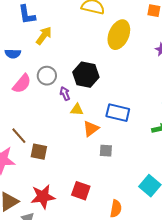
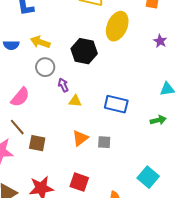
yellow arrow: (44, 36) -> (40, 42), moved, turned -108
black hexagon: (86, 75) -> (84, 51), moved
pink semicircle: (22, 84) -> (20, 97), moved
orange triangle: (91, 129) -> (80, 138), moved

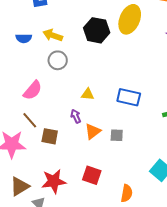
black hexagon: (84, 51) -> (97, 30), moved
purple arrow: (63, 85) -> (76, 116), moved

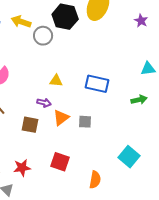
gray circle: (58, 60) -> (43, 36), moved
purple arrow: (76, 116) -> (44, 103), turned 128
brown square: (50, 136) -> (30, 125), moved
red star: (54, 181) -> (22, 168), size x0.7

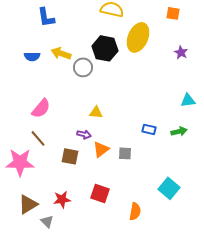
blue rectangle: (97, 84) -> (149, 129), moved, size x0.6

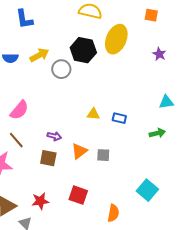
yellow arrow: (61, 53) -> (39, 55), turned 132
yellow triangle: (96, 112) -> (93, 114), moved
blue rectangle: (149, 129) -> (119, 118), moved
purple arrow: (84, 134) -> (54, 136), moved

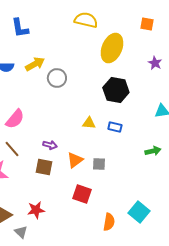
black hexagon: (83, 50) -> (116, 90), moved
green arrow: (157, 133) -> (153, 151), moved
cyan square: (147, 190) -> (139, 212), moved
red square: (78, 195) -> (82, 194), moved

